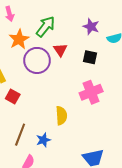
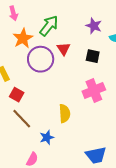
brown line: (20, 135) -> (22, 119), moved, turned -65

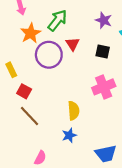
blue star: (47, 137) -> (69, 135), moved

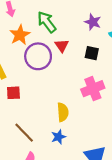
green arrow: (57, 20) -> (47, 22), turned -75
red square: (24, 91) -> (13, 93), turned -32
brown line: (29, 116) -> (24, 133), moved

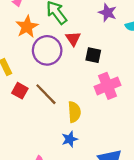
black square: (92, 53) -> (93, 55), moved
red square: (13, 93) -> (20, 91), turned 32
brown line: (24, 133) -> (46, 94), moved

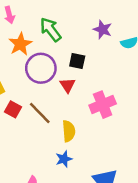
red triangle: (73, 39) -> (67, 85), moved
black square: (93, 55) -> (77, 61), moved

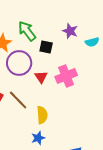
black square: (77, 61) -> (46, 47), moved
pink cross: (103, 105) -> (66, 76), moved

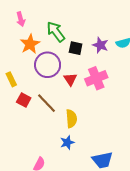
purple star: (70, 31) -> (100, 45), moved

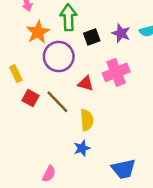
green arrow: (56, 32) -> (68, 17), turned 35
black square: (76, 48) -> (92, 37), turned -32
red triangle: (70, 79) -> (86, 83), moved, turned -40

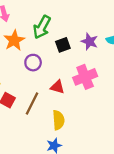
green arrow: (68, 17) -> (42, 27), turned -150
purple circle: (59, 57) -> (33, 63), size x0.6
brown line: (57, 102) -> (32, 103), turned 70

